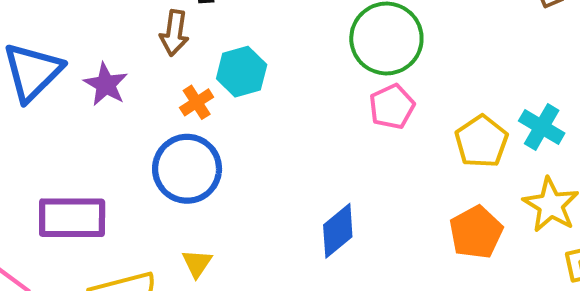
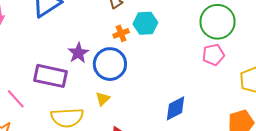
purple star: (106, 84) -> (78, 53), moved
yellow triangle: (197, 263) -> (103, 99), moved

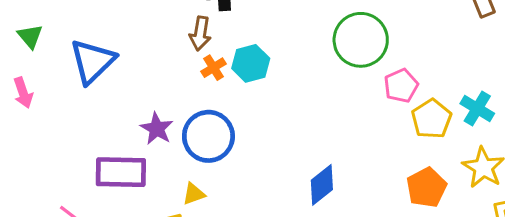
orange cross: (121, 33) -> (213, 68), moved
pink pentagon: (213, 55) -> (401, 86), moved
yellow triangle: (103, 99) -> (194, 194), moved, turned 35

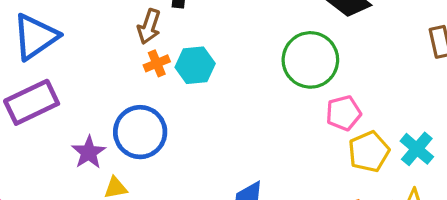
purple star: (157, 129) -> (89, 152), moved
purple rectangle: (121, 172) -> (32, 102), moved, turned -36

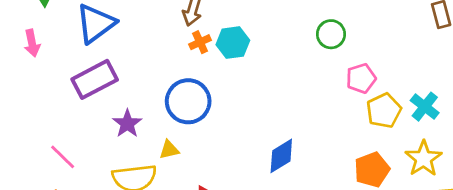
green circle: (310, 60) -> (331, 34), size x0.6
purple star: (89, 152) -> (127, 124), moved

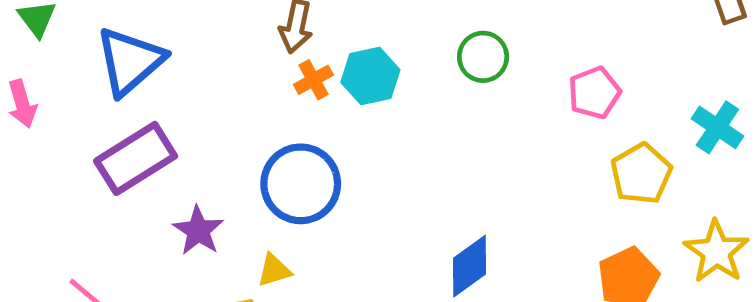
green circle: (331, 34) -> (483, 57), moved
pink pentagon: (361, 78) -> (594, 93), moved
cyan cross: (425, 107) -> (717, 127), moved

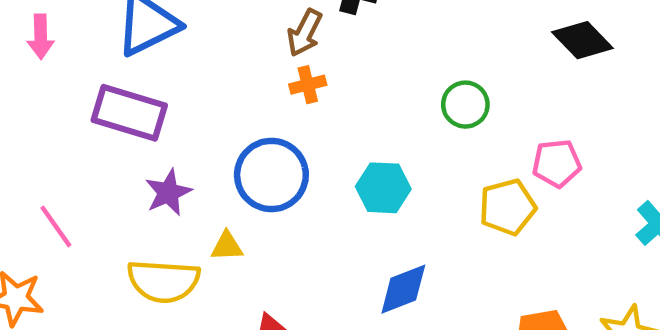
cyan hexagon: (370, 76) -> (383, 188), moved
purple rectangle: (136, 158) -> (129, 113), turned 34
yellow pentagon: (641, 174) -> (508, 207), moved

